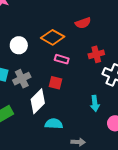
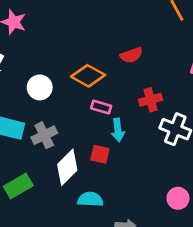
red square: (56, 83) -> (100, 154), moved
cyan arrow: (95, 103) -> (118, 130), moved

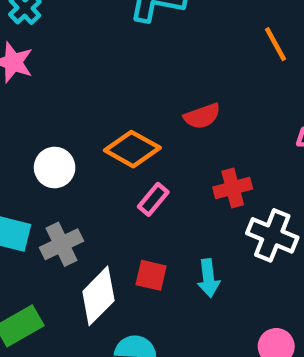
pink rectangle: (101, 107) -> (153, 199), turned -66
cyan arrow: (118, 130) -> (208, 278), moved

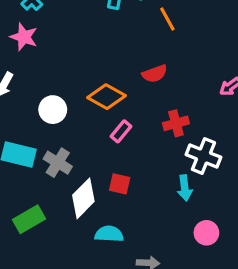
orange line: (275, 44) -> (167, 19), moved
gray cross: (62, 244) -> (58, 163), turned -32
cyan arrow: (208, 278) -> (185, 188), moved

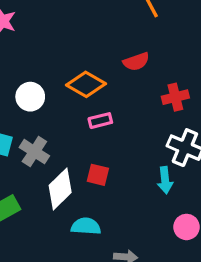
red cross: (176, 123) -> (175, 97), moved
pink rectangle: (121, 131) -> (100, 121), turned 35

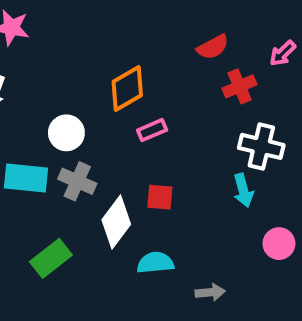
red semicircle: (136, 62) -> (213, 47), moved
orange diamond: (86, 84) -> (127, 89), turned -51
white circle: (30, 97) -> (66, 133), moved

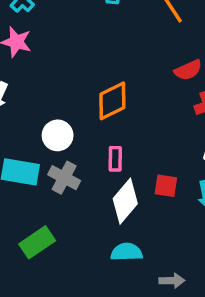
pink rectangle: (152, 130) -> (115, 159), moved, turned -70
red square: (160, 197) -> (166, 186), moved
white diamond: (116, 222) -> (125, 201), moved

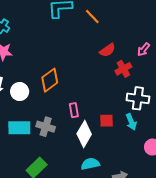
orange diamond: (112, 101) -> (50, 80), moved
white circle: (58, 135) -> (20, 92), moved

